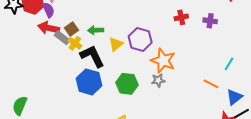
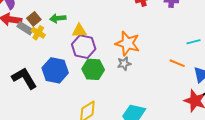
purple hexagon: (140, 39) -> (84, 47), moved
yellow triangle: (116, 44) -> (79, 31), turned 42
black L-shape: (92, 56) -> (24, 78), moved
cyan line: (229, 64) -> (193, 42), turned 48

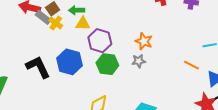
yellow triangle: (79, 31) -> (83, 24), moved
orange star: (128, 43) -> (144, 41), size x0.7

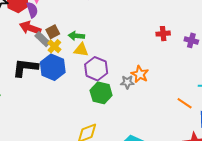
gray star: (139, 61) -> (127, 82), moved
blue hexagon: (69, 62) -> (53, 67), moved
black L-shape: (38, 67) -> (25, 68), moved, turned -64

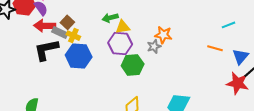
green arrow: (76, 36) -> (110, 18), moved
yellow triangle: (81, 50) -> (123, 27), moved
black L-shape: (25, 68) -> (46, 50), moved

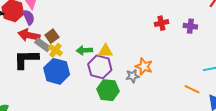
green arrow: (110, 18) -> (84, 50), moved

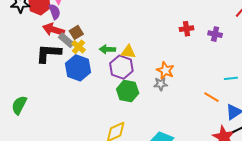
gray star: (133, 76) -> (161, 84), moved

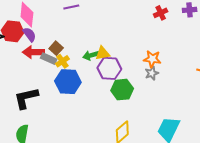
yellow cross: (79, 47) -> (62, 61), turned 32
yellow triangle: (128, 52) -> (103, 53), moved
black L-shape: (49, 53) -> (26, 98), moved

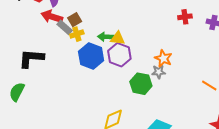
blue hexagon: (68, 82) -> (91, 56), moved
green hexagon: (122, 90) -> (141, 84), moved

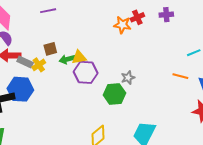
brown square: (75, 20) -> (50, 49), moved, turned 32
blue hexagon: (91, 56) -> (20, 89), moved
orange star: (163, 58) -> (122, 25), moved

